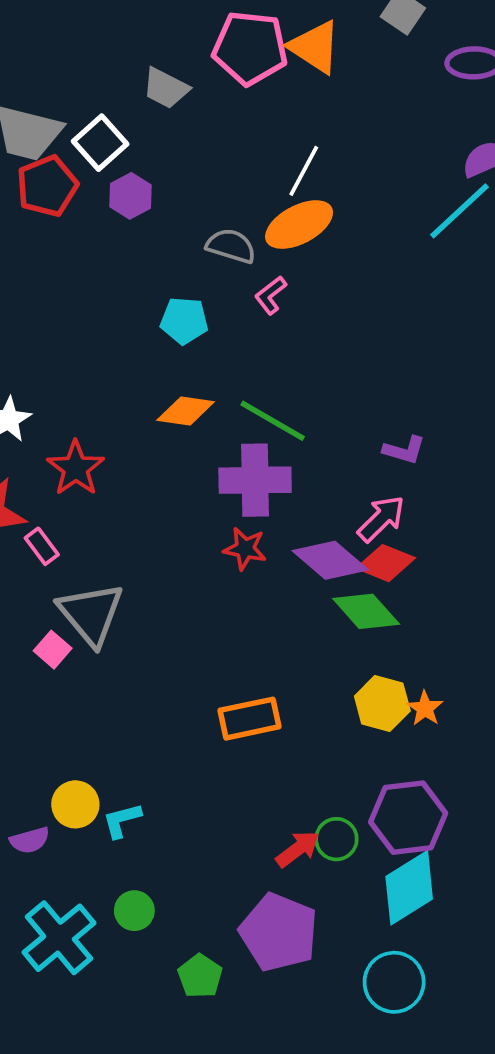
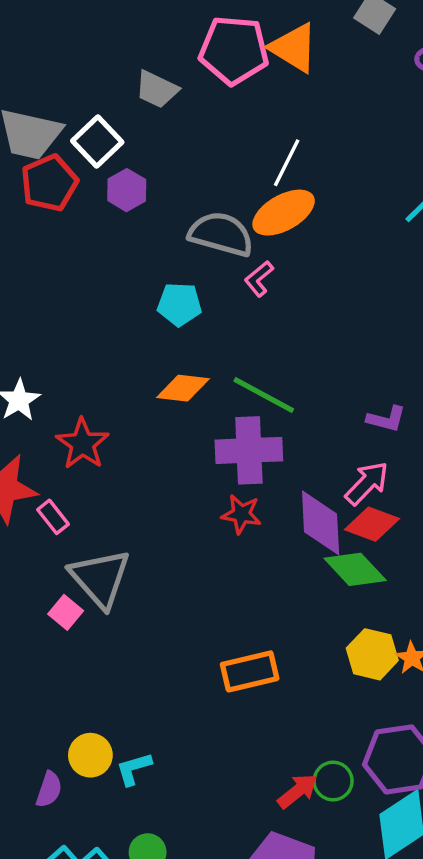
gray semicircle: (231, 246) -> (221, 234), size x1.4
purple diamond: (330, 560) -> (321, 523), turned 48
purple semicircle: (30, 840) -> (49, 789), turned -54

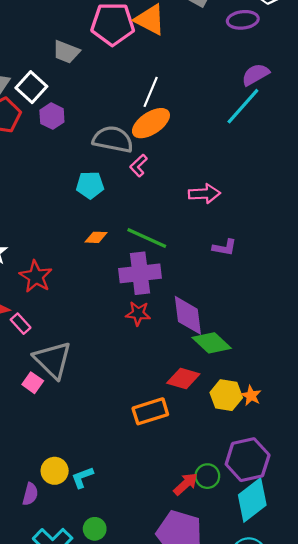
orange diamond: (183, 388) -> (96, 237), size x0.7
pink arrow: (367, 483) -> (204, 194), moved, turned 48
red diamond: (372, 524) -> (183, 378), moved

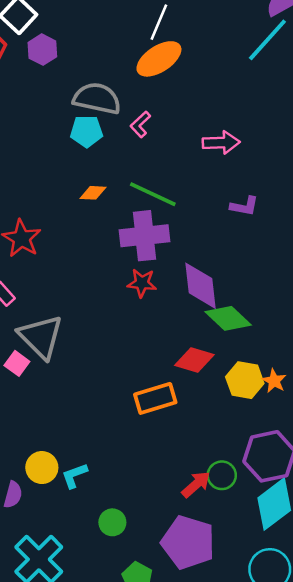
gray semicircle: (113, 139) -> (97, 98), moved
pink L-shape: (139, 166) -> (140, 124), moved
green circle: (95, 529) -> (112, 522), moved

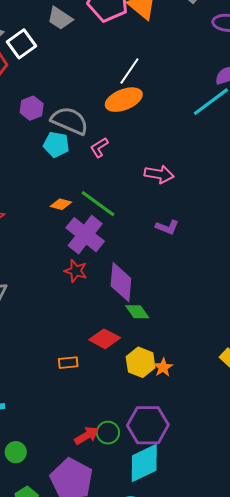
purple hexagon: (42, 50) -> (32, 108), moved
orange diamond: (93, 193) -> (61, 204), moved
purple cross: (144, 236) -> (85, 235), turned 33
green diamond: (228, 318) -> (137, 312), size x0.7
orange rectangle: (155, 398) -> (68, 363), size x0.6

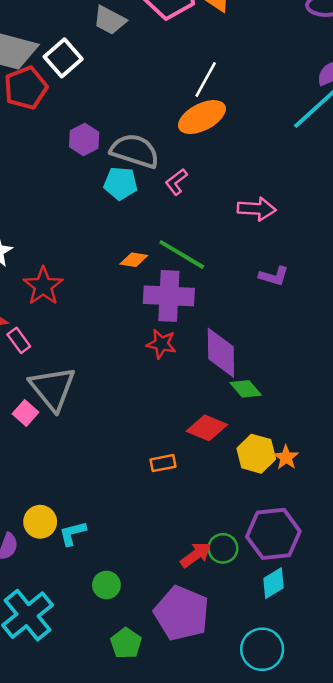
purple cross: (85, 235) -> (169, 296), turned -30
cyan diamond: (144, 463) -> (274, 583), size x0.6

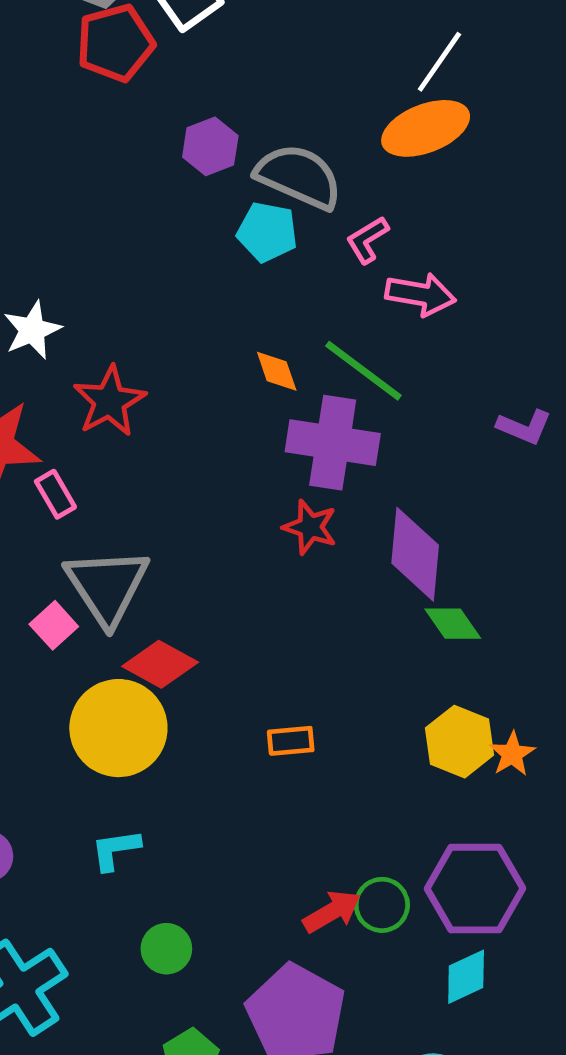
pink arrow: (257, 209) -> (420, 294), moved
orange diamond: (134, 260) -> (277, 371), turned 56
red diamond: (207, 428) -> (160, 664), moved
yellow circle: (40, 522) -> (118, 728), moved, size x1.6

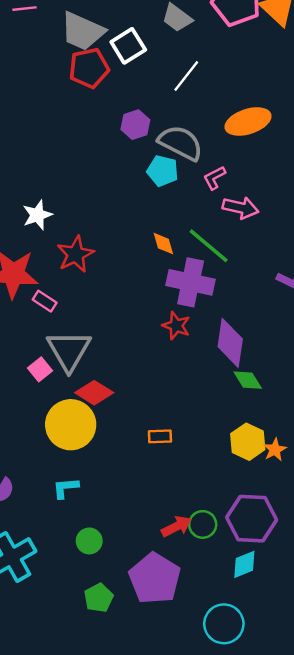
white line: (439, 62) -> (186, 76), moved
pink rectangle: (55, 494) -> (45, 301), turned -30

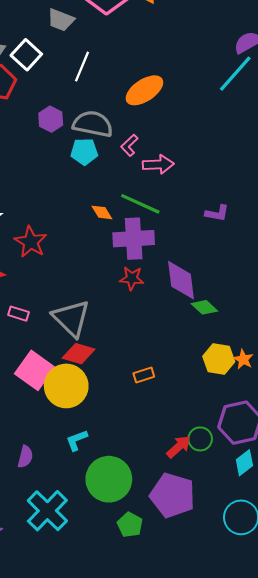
pink rectangle: (45, 301) -> (19, 314), moved
gray triangle: (69, 351) -> (71, 318), moved
pink square: (40, 369) -> (35, 370), moved, size x1.8
green circle: (89, 541) -> (109, 479), size x2.0

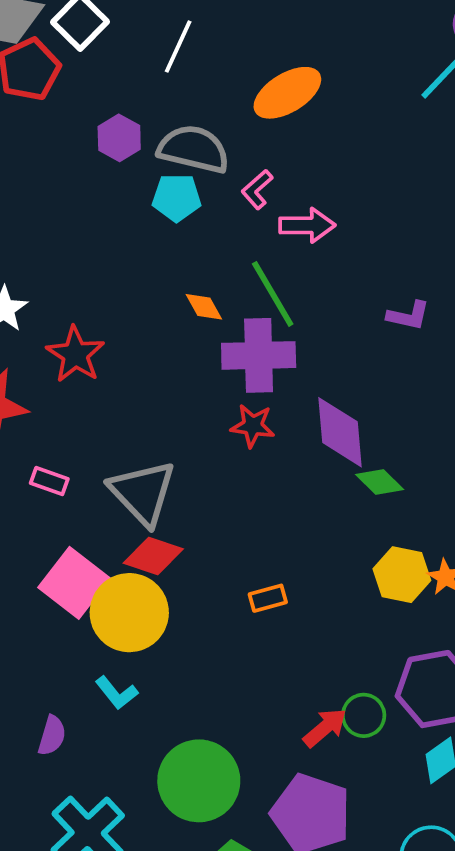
green line: (140, 204) -> (273, 294), turned 33
cyan L-shape: (77, 440) -> (117, 693), moved, turned -110

